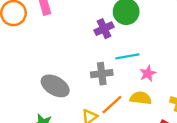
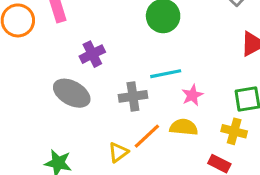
purple cross: (104, 29) -> (92, 54), moved
gray ellipse: (55, 86) -> (72, 93), moved

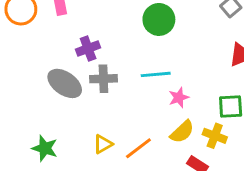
gray cross: (133, 96) -> (103, 79), moved
yellow semicircle: (184, 127) -> (182, 132), moved, turned 125
orange line: (147, 136) -> (138, 148), moved

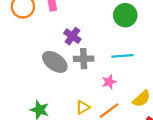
purple cross: (88, 48) -> (72, 36), turned -35
pink star: (179, 97) -> (109, 82), moved

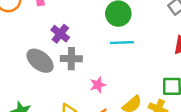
cyan line: (122, 56) -> (122, 43), moved

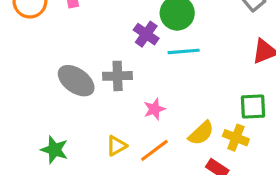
purple cross: (60, 34) -> (146, 34), moved

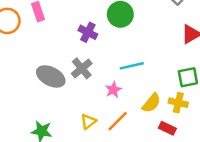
purple cross: (146, 34) -> (88, 32), moved
cyan line: (184, 51) -> (132, 66), moved
gray cross: (118, 76) -> (82, 68), turned -30

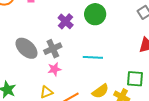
pink star: (113, 90) -> (54, 69), moved

